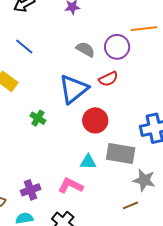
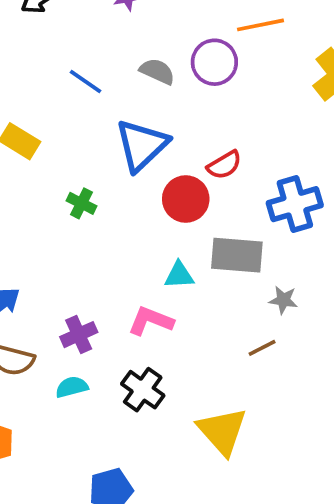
blue line: (24, 46) -> (86, 81), moved
red semicircle: (108, 79) -> (224, 165), moved
gray star: (144, 180) -> (283, 300), size x0.7

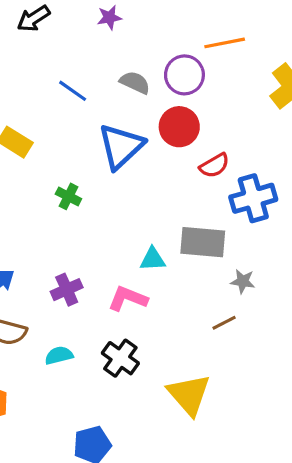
red semicircle: (224, 165) -> (214, 166), moved
red circle: (186, 199) -> (179, 127), moved
purple cross: (79, 335) -> (67, 290), moved

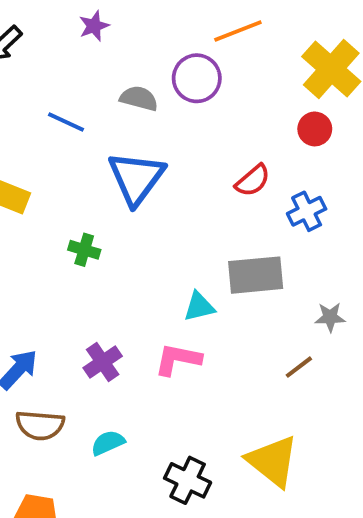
red circle: (179, 127) -> (315, 129), moved, size x0.7
blue cross: (253, 198) -> (307, 211), size x0.7
gray star: (243, 281) -> (330, 317), moved
black cross: (120, 358) -> (188, 480), moved

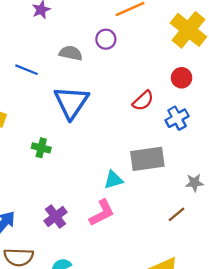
purple circle: (197, 78) -> (106, 39), size x0.7
red circle: (315, 129) -> (182, 78), moved
pink L-shape: (178, 359) -> (102, 213), turned 144

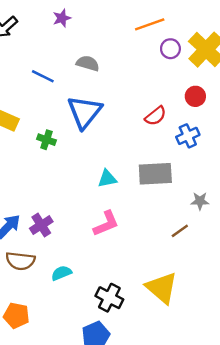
purple circle: (106, 39) -> (170, 49), moved
green cross: (41, 148) -> (46, 140), moved
cyan triangle: (113, 180) -> (107, 179), moved
purple cross: (56, 216) -> (41, 225), moved

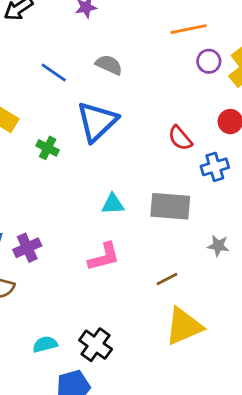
red semicircle: (156, 116) -> (180, 138), turned 80
brown line: (180, 231) -> (167, 279), moved
cyan semicircle: (61, 273) -> (45, 344), moved
yellow triangle: (162, 288) -> (184, 326), moved, turned 48

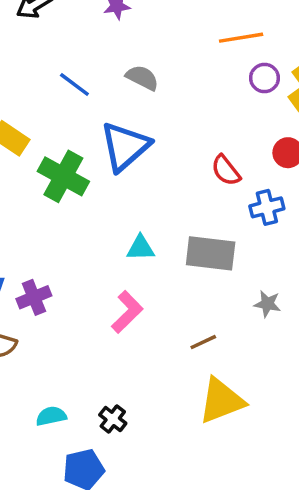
green cross: (48, 148) -> (63, 176), size x1.8
pink L-shape: (104, 257) -> (127, 312), turned -32
black cross: (96, 345) -> (113, 419), size x0.7

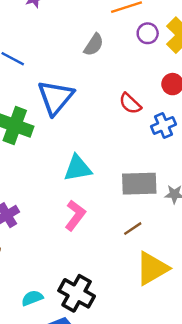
gray semicircle: (142, 78) -> (94, 45), moved, turned 105
cyan triangle: (140, 248) -> (78, 168), size x1.4
gray rectangle: (211, 253) -> (139, 184), moved
black cross: (113, 419) -> (77, 293), size x1.8

